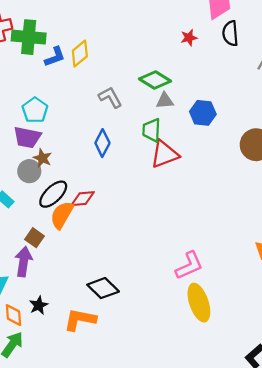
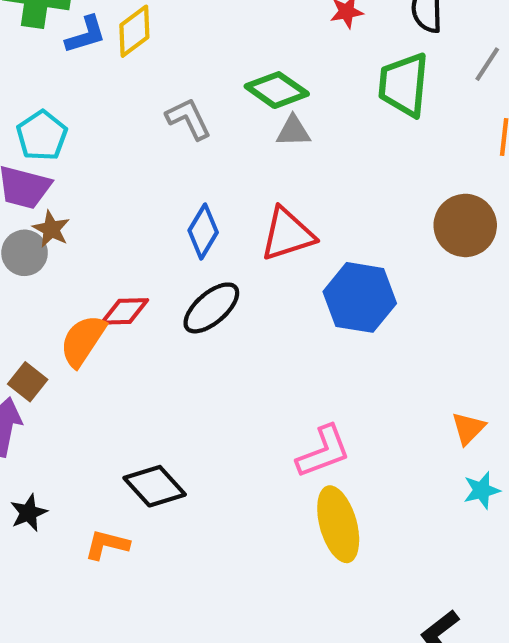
blue hexagon: (203, 113) -> (360, 297), moved, size x1.4
green trapezoid: (152, 130) -> (404, 85), moved, size x1.4
blue diamond: (102, 143) -> (203, 231), moved
black ellipse: (53, 194) -> (211, 308), moved
orange L-shape: (80, 320) -> (107, 545), size x0.7

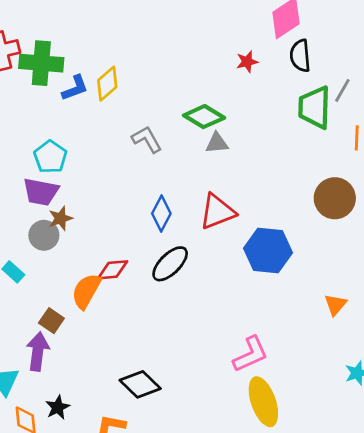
green trapezoid: (404, 85) -> (315, 107), moved
brown star: (51, 229) -> (61, 218), turned 30
orange triangle: (468, 428) -> (336, 305), moved

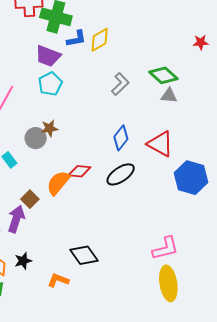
gray L-shape: (147, 139) -> (120, 84), turned 65
purple trapezoid: (41, 192) -> (48, 56), moved
red triangle: (217, 212) -> (160, 144), turned 40

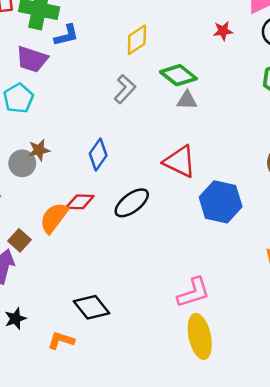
yellow diamond: (100, 40) -> (137, 40), moved
cyan pentagon: (50, 84) -> (18, 98), moved
blue diamond: (121, 138) -> (98, 154), moved

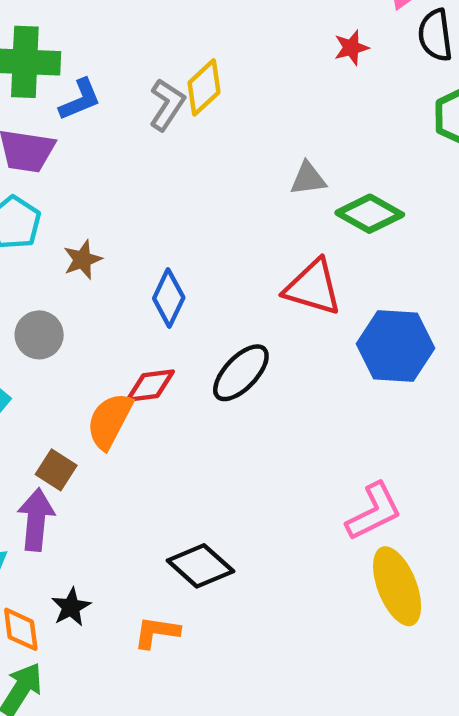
green diamond: (178, 75) -> (370, 214), moved
gray L-shape: (125, 89) -> (167, 105), moved
brown star: (39, 150) -> (83, 260), moved

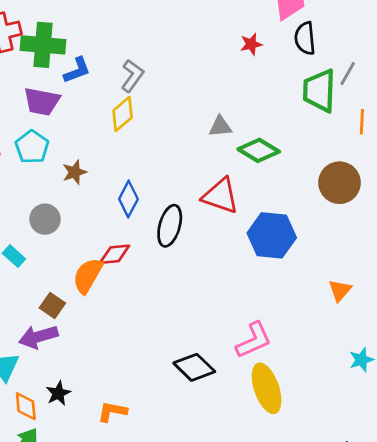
yellow diamond: (204, 87) -> (123, 114), moved
black ellipse: (241, 373) -> (170, 226), moved, turned -30
purple arrow: (36, 520) -> (38, 337), turned -114
black diamond: (200, 566) -> (194, 367), moved

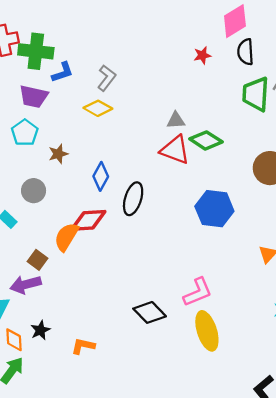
yellow diamond: (123, 114) -> (98, 108), turned 68
red triangle: (221, 196) -> (175, 150), moved
red diamond: (115, 254) -> (88, 220), size x1.4

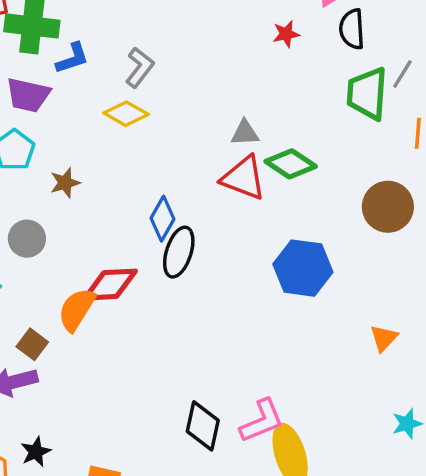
blue diamond: (101, 176) -> (163, 219), moved
pink L-shape: (198, 292) -> (262, 421), moved
black diamond: (150, 312) -> (203, 426), turned 56

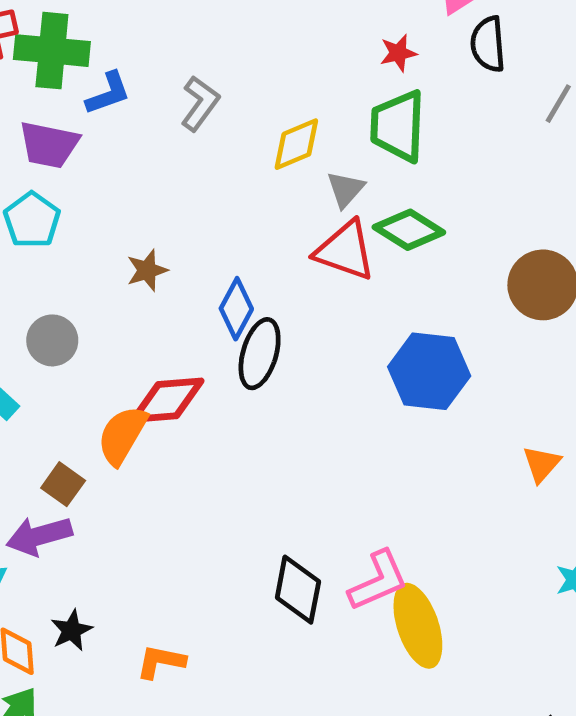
green trapezoid: (367, 94) -> (398, 126), moved
yellow diamond: (126, 114) -> (296, 144), moved, turned -51
gray triangle: (245, 133) -> (346, 189), turned -44
brown star: (65, 183) -> (147, 270), moved

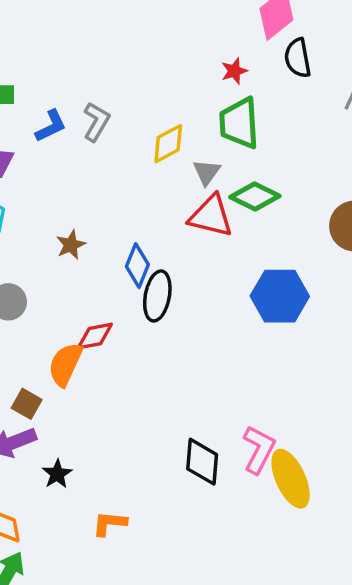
blue L-shape: (108, 93) -> (51, 126), moved
red diamond: (167, 400) -> (95, 336), size x0.7
pink L-shape: (378, 581) -> (259, 449), turned -33
black star: (71, 630) -> (57, 474), moved

